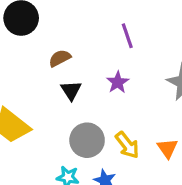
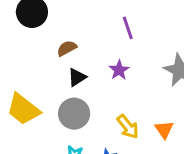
black triangle: (71, 90) -> (77, 77), turned 30
gray circle: (87, 140) -> (74, 114), moved

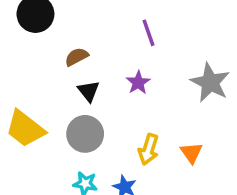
black triangle: (77, 77) -> (89, 91), turned -36
yellow arrow: (128, 127) -> (149, 149), turned 55

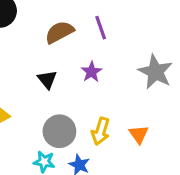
brown semicircle: (77, 57) -> (59, 32), moved, size x1.4
gray circle: (85, 134) -> (59, 131), moved

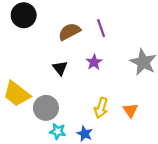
gray circle: (59, 131) -> (46, 108), moved

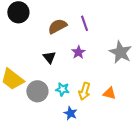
orange triangle: (130, 110) -> (109, 93), turned -40
cyan star: (58, 131) -> (62, 89), moved

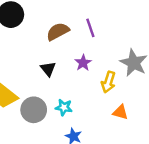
yellow arrow: (84, 91) -> (108, 82), moved

